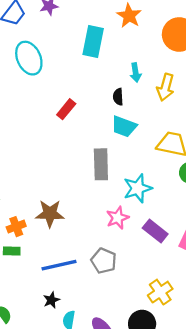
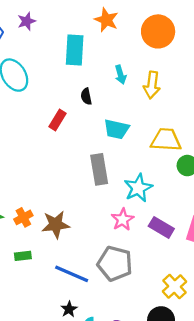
black semicircle: (118, 97) -> (86, 96), moved
orange cross: (16, 227) -> (23, 217), moved
green rectangle: (12, 251) -> (23, 256), moved
gray pentagon: (104, 261) -> (115, 264), size x1.4
blue line: (59, 265) -> (72, 274), turned 44

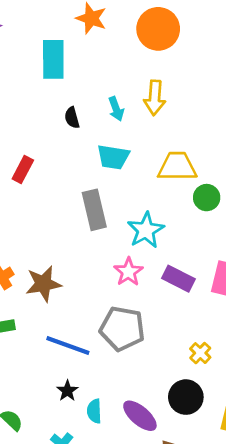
cyan arrow: (120, 75) -> (116, 109), moved
red rectangle: (57, 120) -> (23, 170), moved
yellow cross: (175, 286) -> (200, 353), size x0.7

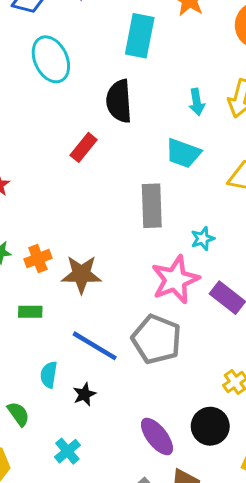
black semicircle: (72, 118) -> (119, 101), moved, size x1.8
cyan star: (146, 230) -> (203, 239), size x0.6
pink star: (128, 272) -> (175, 280), size x1.5
cyan semicircle: (94, 411) -> (49, 375), moved

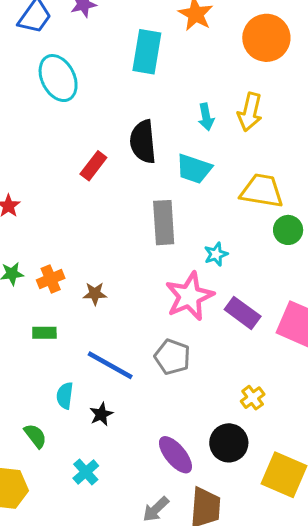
black semicircle: (119, 101) -> (143, 142), moved
brown star: (81, 274) -> (95, 294), size x0.6
gray pentagon: (157, 339) -> (172, 357), size x0.7

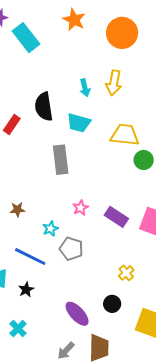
cyan rectangle: (147, 52) -> (26, 38), moved, turned -44
cyan star: (216, 254) -> (50, 229), moved
pink star: (189, 296) -> (80, 208), size x0.5
black circle: (229, 443) -> (112, 304), size x0.7

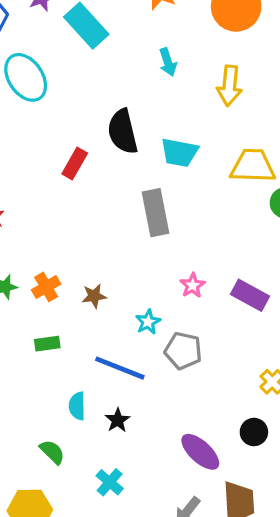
cyan arrow: (85, 88) -> (168, 62), moved

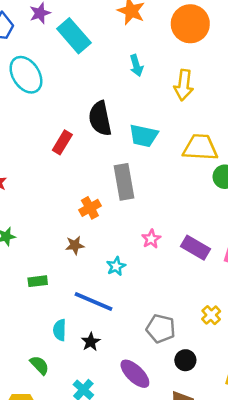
orange cross: (46, 287) -> (90, 208), moved
gray pentagon: (183, 351) -> (161, 329), moved
black circle: (254, 432) -> (185, 360), moved
purple ellipse: (200, 452) -> (135, 374), moved

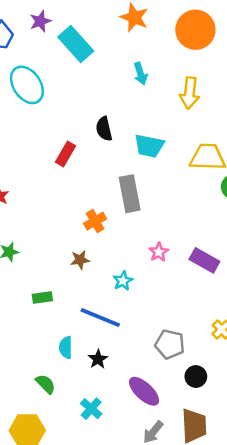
black semicircle: (100, 118) -> (104, 129), size x0.7

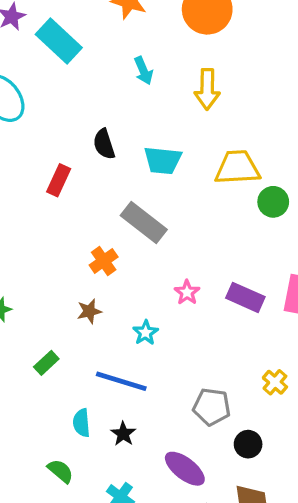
gray rectangle: (130, 194) -> (144, 223), turned -36
green rectangle: (42, 297) -> (46, 363), turned -30

